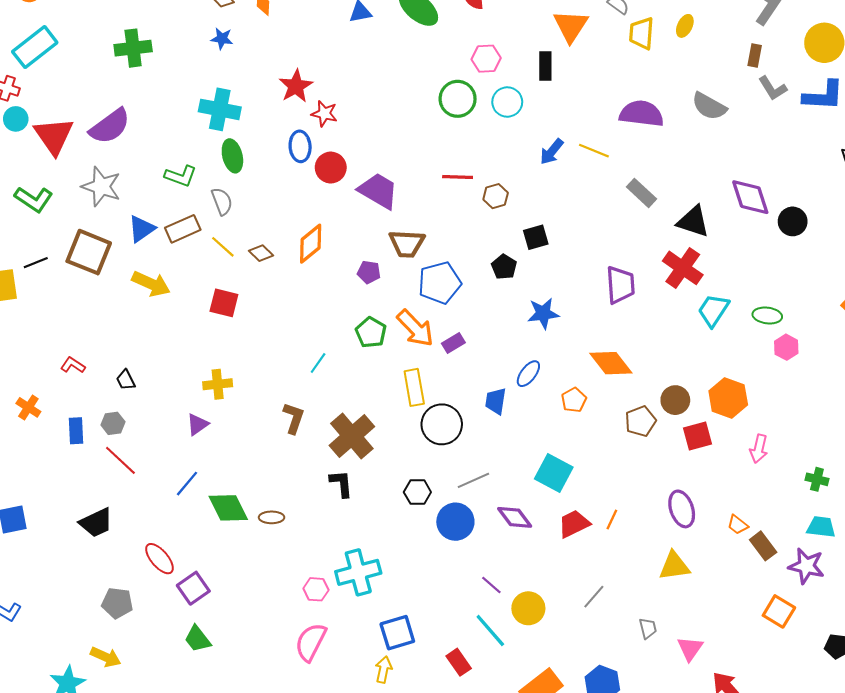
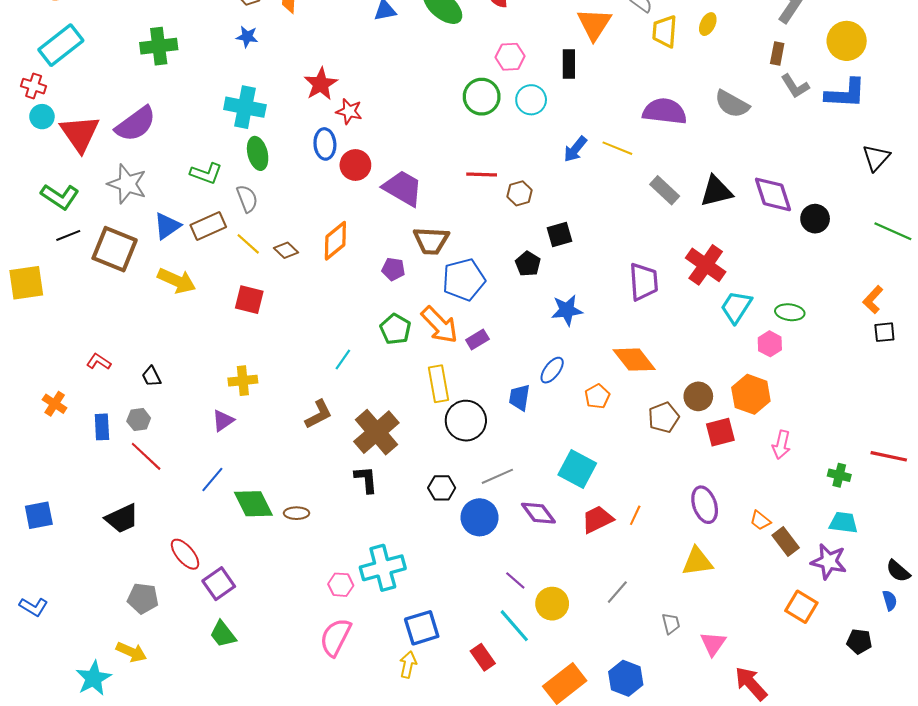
black triangle: (693, 221) -> (716, 191), moved, turned -32
black line: (36, 263) -> (68, 235), moved
pink hexagon: (786, 347) -> (770, 344), moved
brown L-shape: (294, 418) -> (319, 414), turned 44

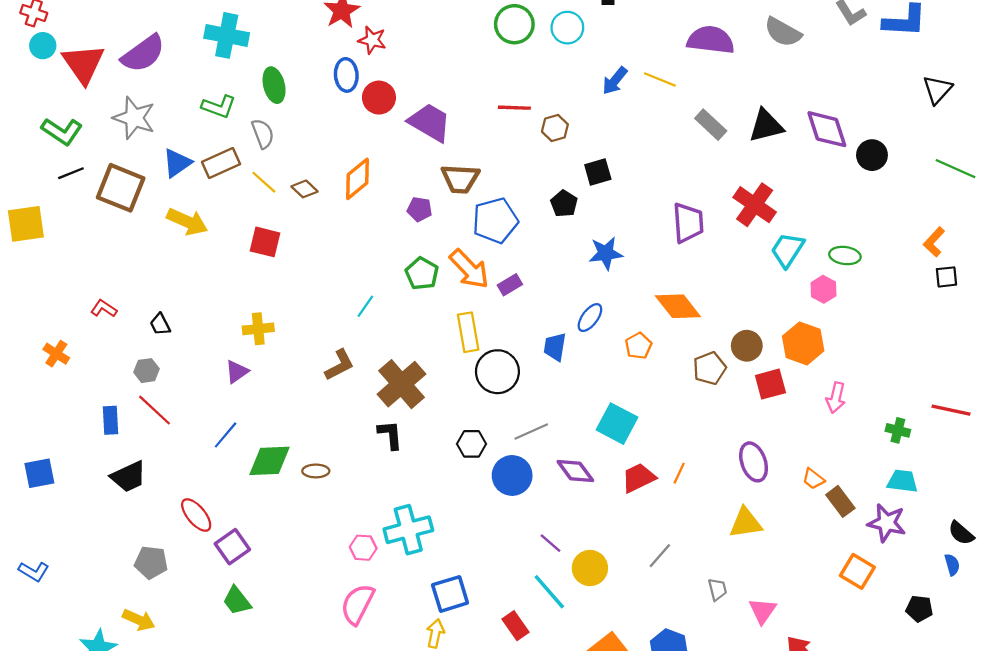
cyan cross: (245, 107) -> (227, 35), moved
blue rectangle: (102, 427) -> (110, 420), moved
green diamond: (253, 504) -> (270, 461), turned -66

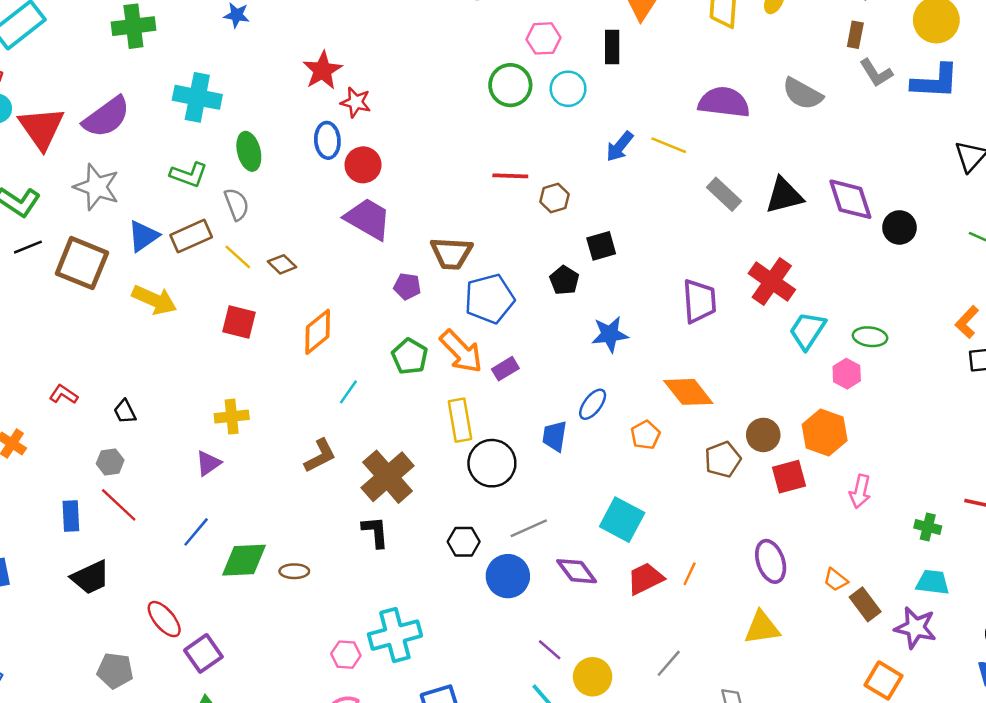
purple trapezoid: (430, 122) -> (368, 219), moved
orange diamond: (358, 179) -> (318, 332), moved

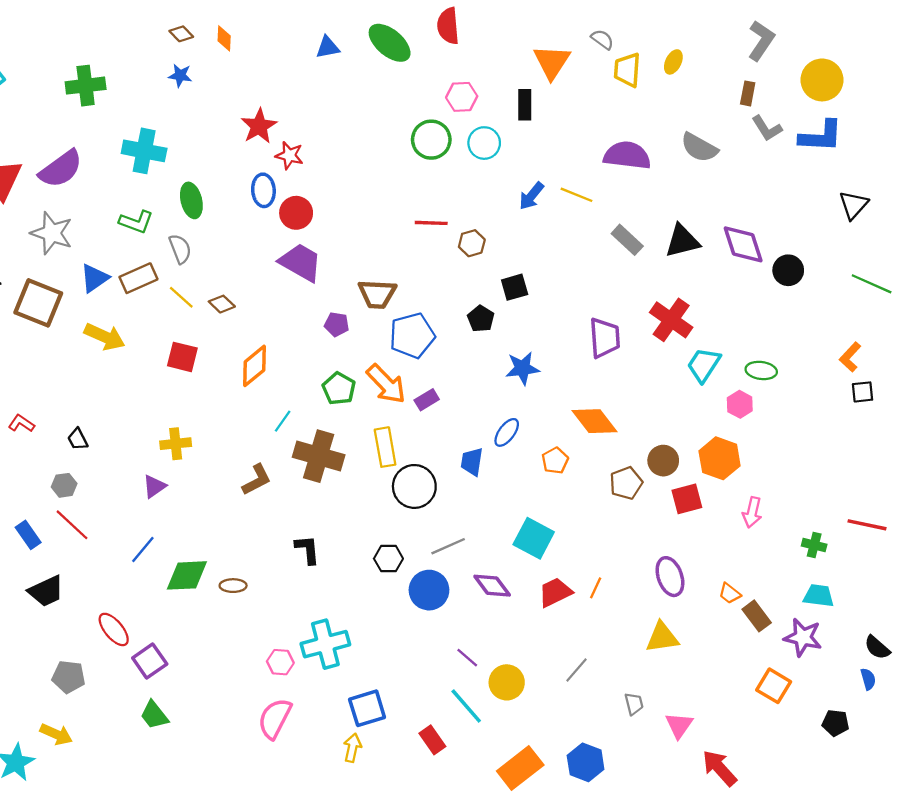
brown cross: (388, 477) -> (319, 456), moved, turned -33
blue rectangle: (71, 516) -> (28, 535), turned -32

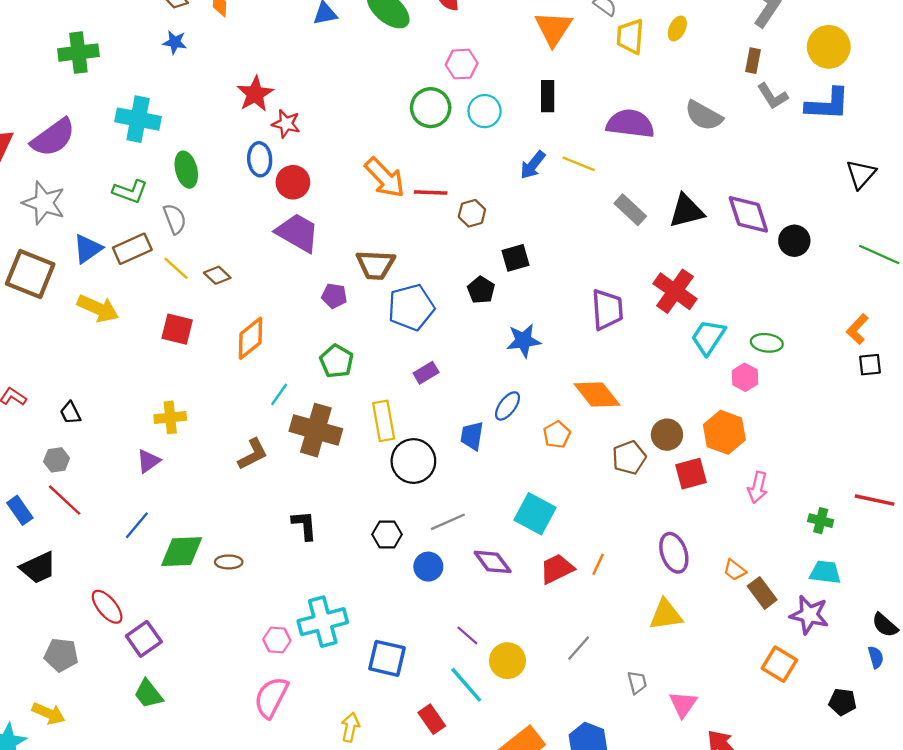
black rectangle: (525, 105) -> (548, 96), moved
orange arrow: (386, 384) -> (385, 178), moved
blue circle: (429, 590) -> (428, 567), size x0.7
blue square: (367, 708) -> (387, 658), moved, turned 30

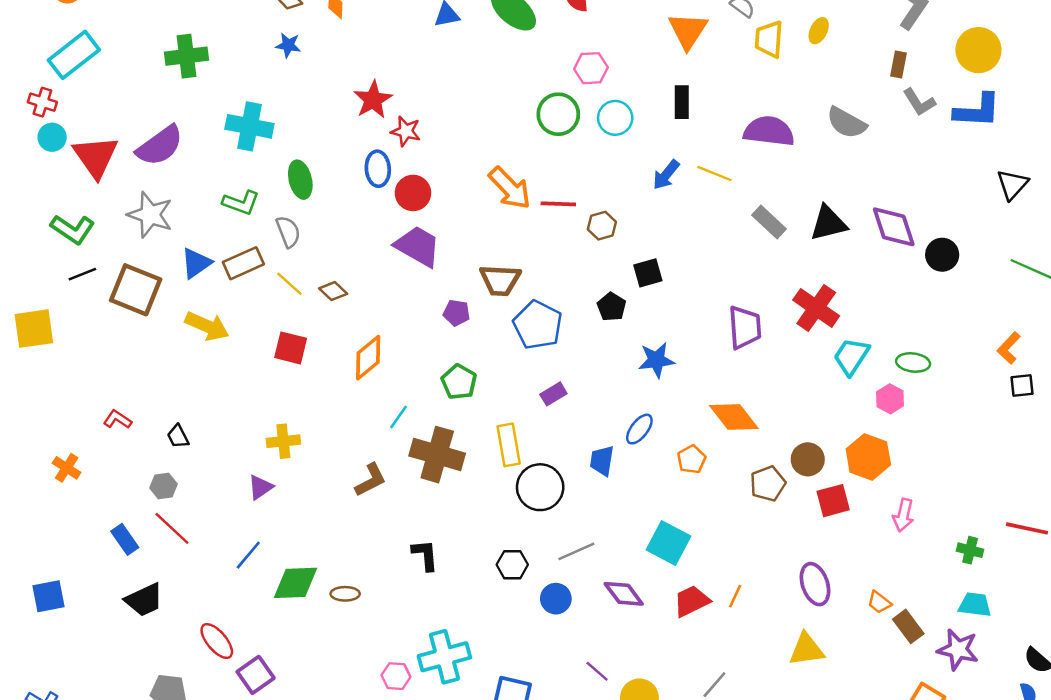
blue pentagon: (411, 307) -> (538, 325), turned -30

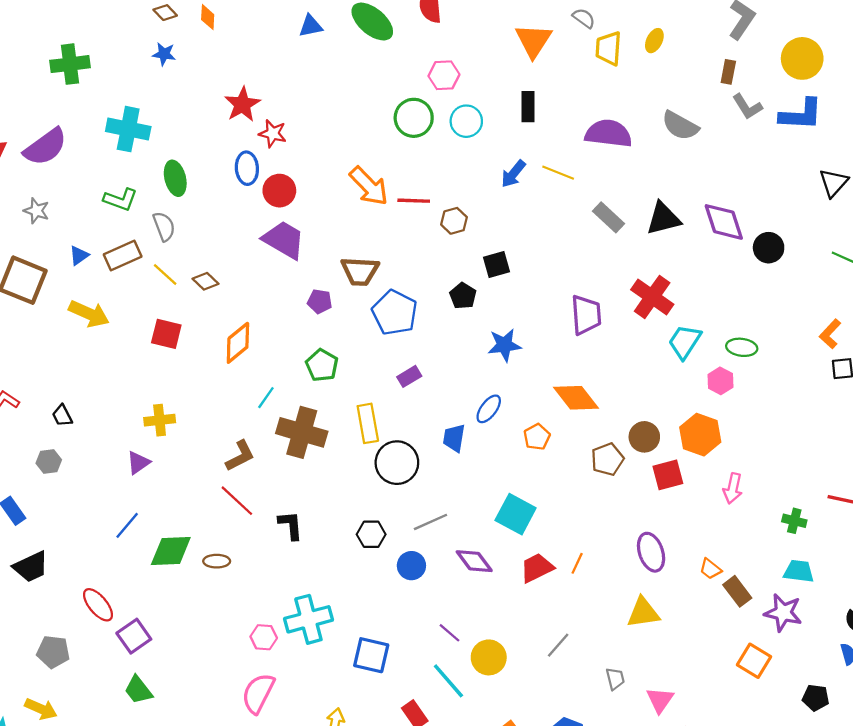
gray star: (150, 215) -> (36, 211), size x0.6
blue triangle: (196, 263) -> (79, 256), size x0.7
red line: (172, 528) -> (237, 501), moved

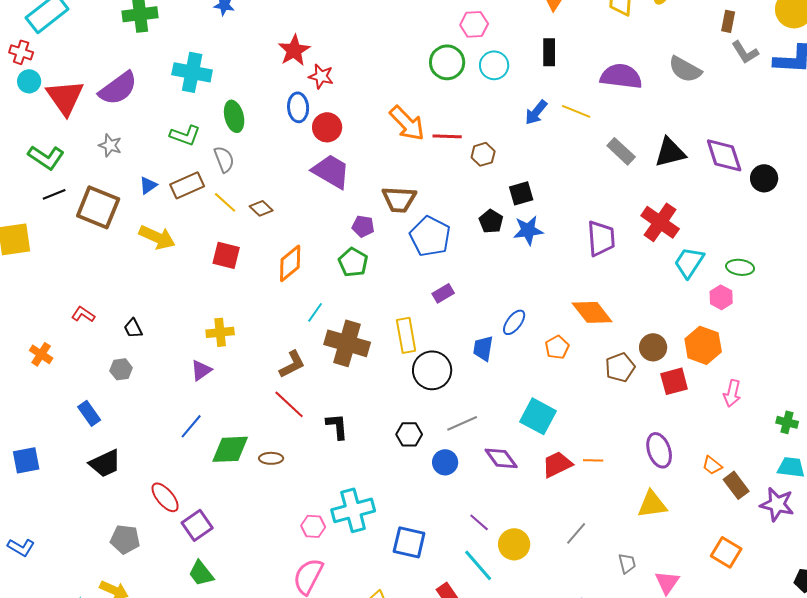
blue star: (504, 345) -> (528, 230), moved
green pentagon: (322, 365) -> (353, 262), moved
orange line: (577, 563) -> (593, 460), turned 66
orange square: (754, 661) -> (726, 552), moved

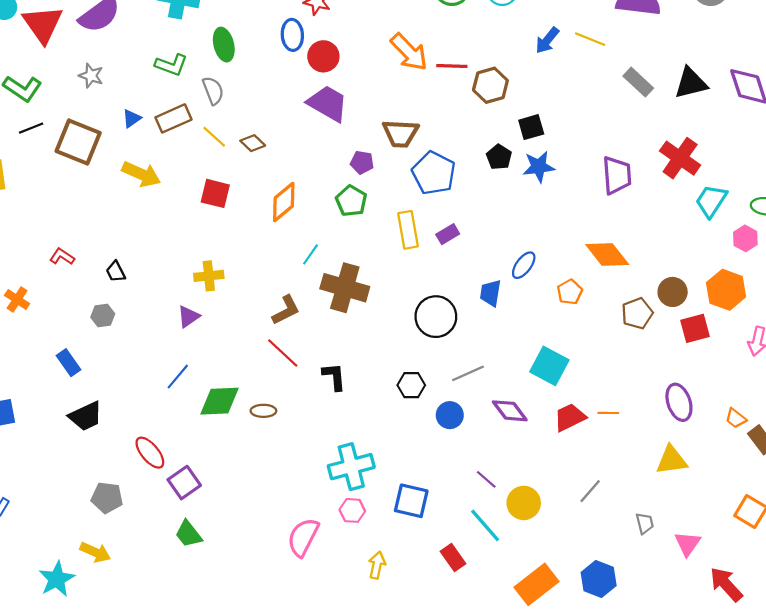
brown hexagon: (483, 154) -> (490, 85), size x1.4
yellow rectangle: (406, 335) -> (408, 230), moved
pink hexagon: (313, 526) -> (352, 510), moved

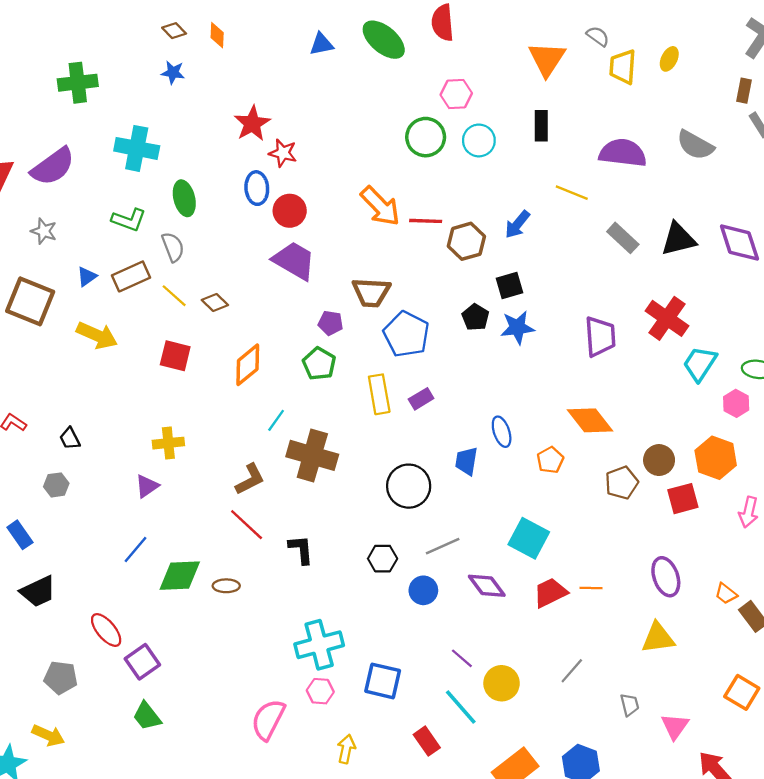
blue arrow: (547, 40) -> (517, 224), moved
blue ellipse: (524, 265) -> (502, 432), turned -56

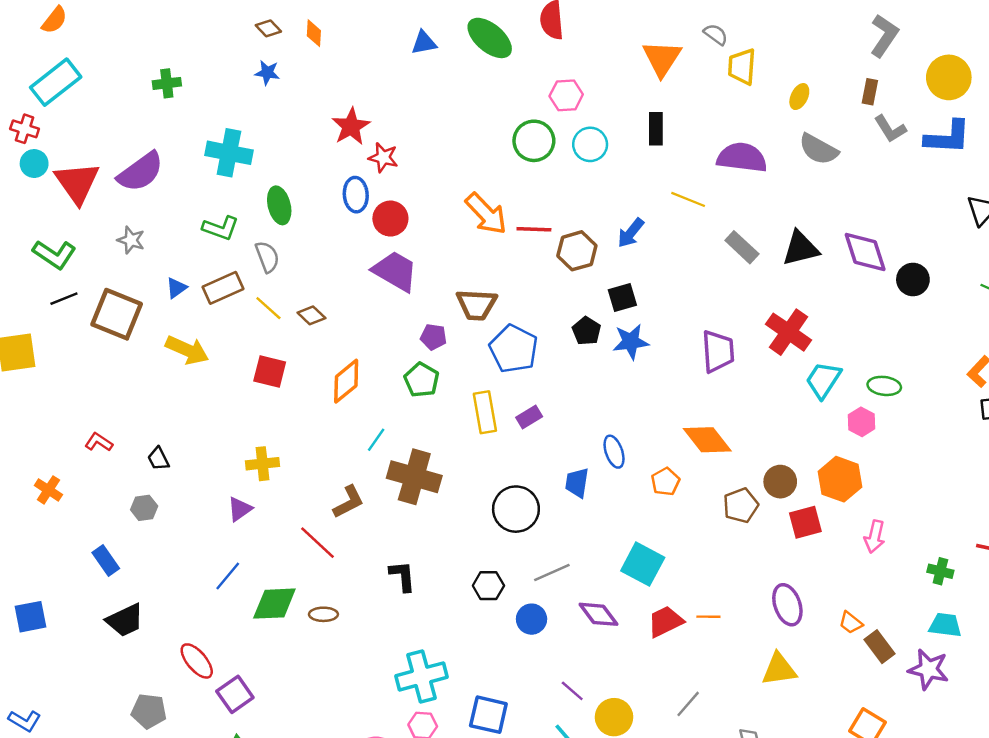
yellow ellipse: (669, 59) -> (799, 97), moved
green cross: (78, 83) -> (167, 83), size x0.7
red line: (247, 525) -> (317, 543), moved

